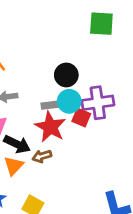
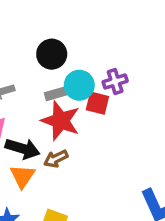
black circle: (66, 75) -> (52, 54), moved
purple cross: (98, 103) -> (115, 82), size x0.6

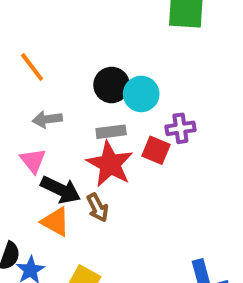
cyan circle: (79, 85) -> (141, 94), moved
brown arrow: (56, 159) -> (98, 208), turned -100
orange triangle: (22, 176) -> (55, 222), turned -44

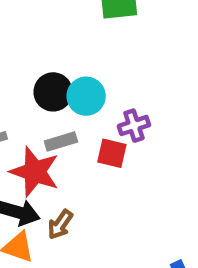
red star: (110, 164) -> (35, 172), moved
brown arrow: (98, 208) -> (60, 224), turned 72

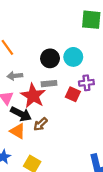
cyan circle: (86, 96) -> (73, 57), moved

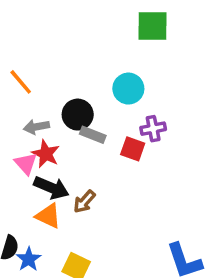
black circle: (50, 58) -> (78, 115), moved
gray rectangle: (49, 84) -> (93, 135), turned 32
red star: (33, 96) -> (46, 154), moved, size x0.7

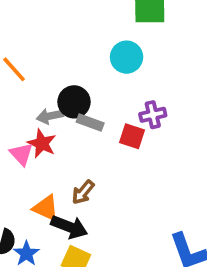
cyan circle: (128, 89) -> (127, 57), moved
gray arrow: (36, 127) -> (50, 116), moved
black arrow: (51, 188) -> (69, 227), moved

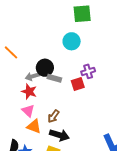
red square: (132, 136) -> (78, 84), turned -32
pink triangle: (21, 154) -> (28, 111), moved
black arrow: (69, 227) -> (59, 135), moved

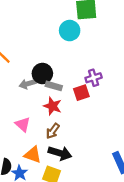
cyan circle: (72, 41) -> (70, 31), moved
red star: (29, 92) -> (53, 106), moved
orange triangle: (34, 126) -> (33, 155), moved

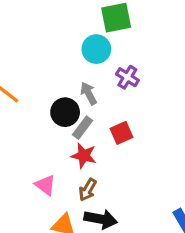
purple cross: (94, 78) -> (127, 77), moved, turned -35
gray arrow: (28, 84) -> (89, 93), moved, turned 84
gray rectangle: (54, 86) -> (83, 128), turned -63

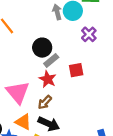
gray arrow: (89, 93) -> (57, 12), moved
pink triangle: (45, 185) -> (18, 92), size x1.6

